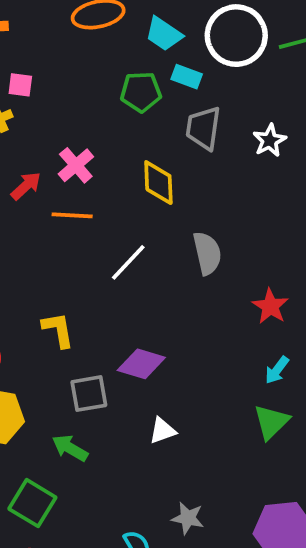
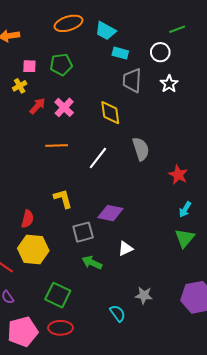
white circle: (236, 36) -> (160, 52), moved, size x0.6
green pentagon: (141, 92) -> (61, 64), moved
red arrow: (26, 186) -> (37, 106), moved
orange line: (72, 215) -> (57, 146), moved
green arrow: (70, 448) -> (92, 263), moved

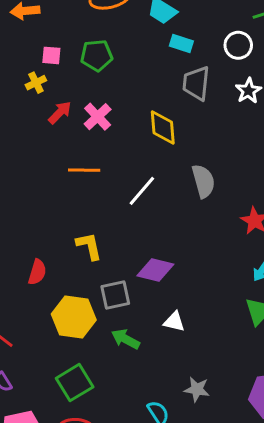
yellow hexagon: (33, 249) -> (74, 317), moved
white triangle: (125, 249) -> (174, 322), turned 35
green square: (58, 295) -> (75, 383), turned 30

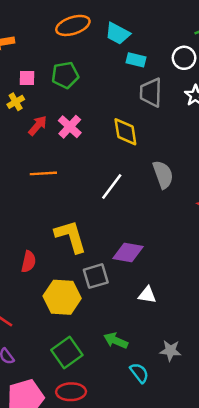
orange line: (84, 170) -> (43, 173), moved
yellow L-shape: (89, 246) -> (71, 236), size x1.4
green arrow: (126, 339) -> (116, 341), moved

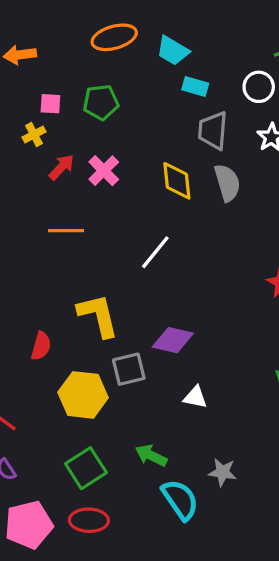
gray semicircle: (163, 175) -> (227, 183), moved
cyan semicircle: (139, 373) -> (180, 500), size x1.5

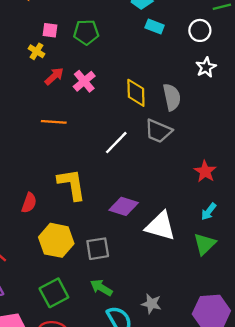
gray trapezoid: (213, 131) -> (158, 131), moved, turned -76
yellow cross: (34, 134) -> (36, 51), turned -35
gray square: (129, 369) -> (98, 249), moved
white triangle: (195, 397) -> (161, 226), moved, size x1.8

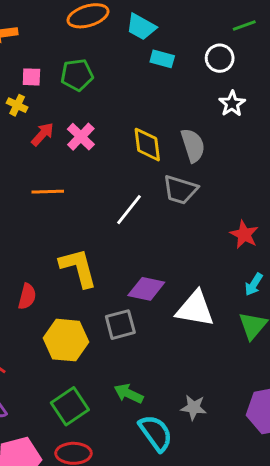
gray square: (98, 249) -> (120, 325), moved

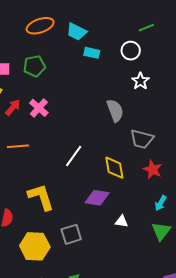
yellow diamond: (147, 145) -> (114, 168), moved
gray trapezoid: (180, 190) -> (142, 139), moved
purple diamond: (146, 289) -> (97, 198), moved
white triangle: (195, 309) -> (122, 221), size x0.5

